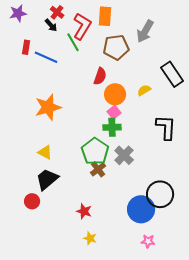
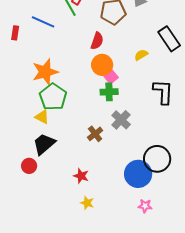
red rectangle: (26, 47) -> (15, 33), moved
orange circle: (115, 94) -> (102, 65), moved
green pentagon: (95, 151) -> (53, 97), moved

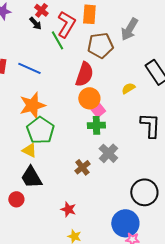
blue line: (43, 22) -> (29, 68), moved
red semicircle: (97, 41) -> (84, 74), size x1.4
black trapezoid: (44, 144) -> (31, 177), turned -80
blue circle: (138, 174) -> (125, 223), moved

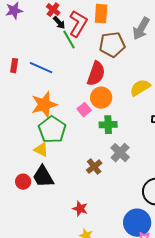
black arrow: (35, 23) -> (59, 23), moved
yellow semicircle: (128, 88) -> (140, 88), size x1.5
pink square: (98, 110) -> (84, 110), moved
red circle: (16, 199) -> (23, 182), moved

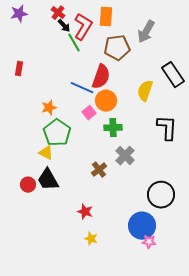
blue line: (41, 68) -> (82, 88), moved
yellow semicircle: (140, 88) -> (145, 91), turned -40
orange star: (44, 105) -> (49, 108), size x0.6

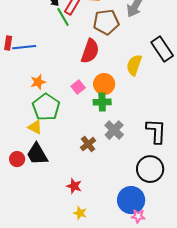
blue line: (82, 88) -> (24, 47), moved, turned -30
orange circle: (106, 101) -> (104, 84), moved
black L-shape: (167, 128) -> (156, 131), moved

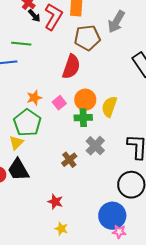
green line: (63, 17) -> (21, 44), moved, turned -54
yellow semicircle: (134, 65) -> (109, 107), moved
orange star: (38, 82) -> (34, 98), moved
yellow triangle: (35, 127) -> (16, 143), turned 49

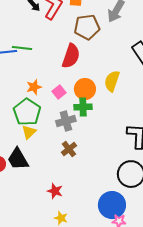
green line: (21, 44) -> (22, 48), moved
yellow semicircle: (109, 107) -> (112, 81), moved
yellow triangle: (16, 143) -> (29, 132), moved
gray cross: (95, 146) -> (66, 121), moved, turned 30

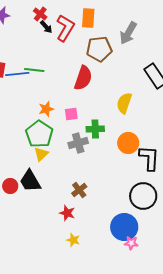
orange circle: (85, 89) -> (128, 143), moved
pink square: (59, 92) -> (71, 114), turned 32
brown cross: (69, 149) -> (79, 190), moved

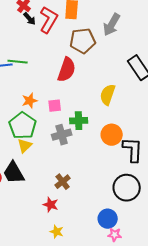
blue circle: (124, 227) -> (108, 219), size x0.7

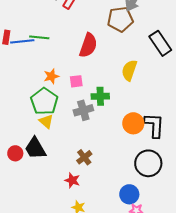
brown pentagon: (83, 41) -> (120, 19), moved
orange circle: (112, 135) -> (133, 123), moved
yellow triangle: (25, 146) -> (46, 121), turned -35

